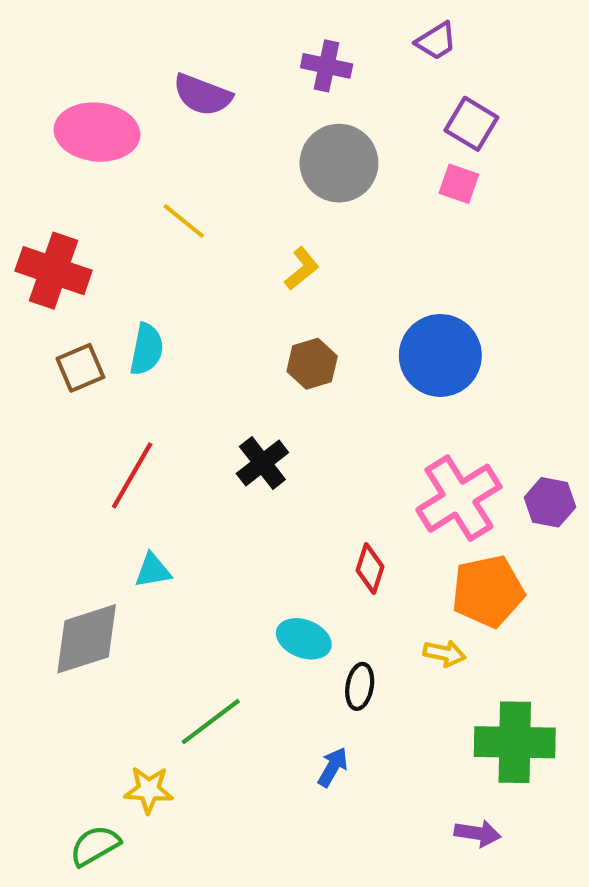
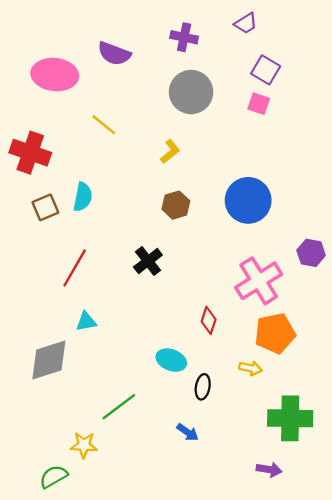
purple hexagon: (550, 502) -> (311, 253), moved
blue arrow: (333, 767) -> (188, 432), turned 95

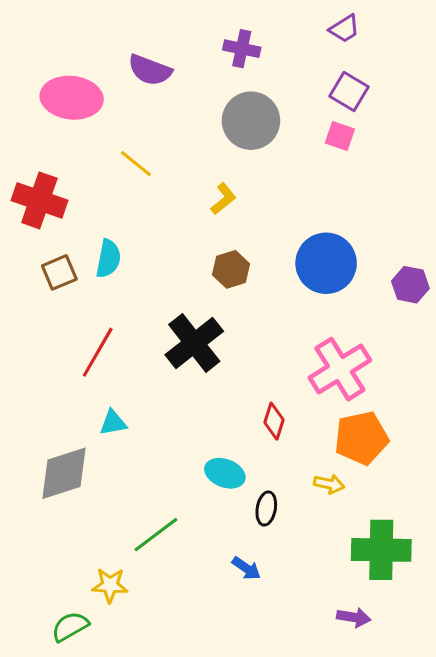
purple trapezoid: (246, 23) -> (344, 29), moved
purple hexagon: (311, 253) -> (410, 285), moved
black cross: (148, 261) -> (194, 343), size x1.5

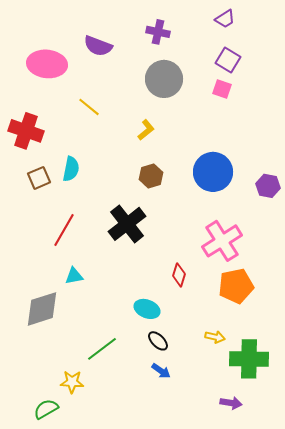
yellow arrow: (329, 484) -> (215, 337), moved
black ellipse: (266, 509) -> (158, 341), moved, turned -55

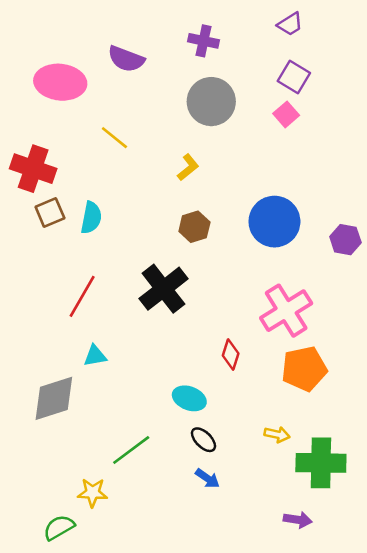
pink square: (222, 89) -> (286, 114), turned 30
brown square: (39, 178) -> (50, 213), moved

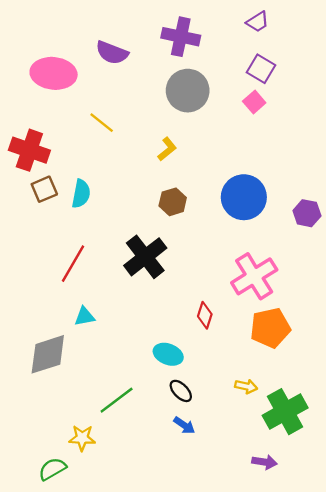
purple cross: (204, 41) -> (181, 37), size x1.4
green cross: (321, 463) -> (285, 412), turned -30

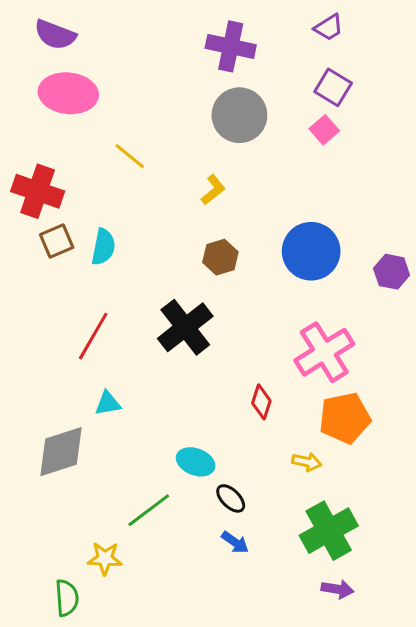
purple semicircle: (112, 53) -> (55, 35), moved
cyan ellipse: (168, 354) -> (196, 462), moved
yellow arrow: (246, 386) -> (307, 462), moved
green cross: (285, 412) -> (329, 531), moved
green semicircle: (52, 469) -> (67, 598), turned 116

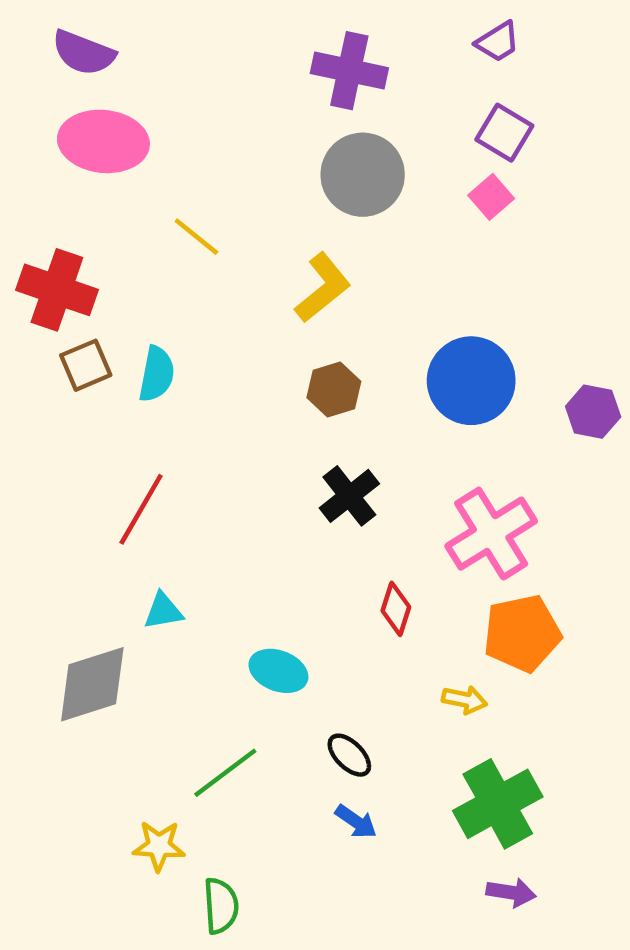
yellow L-shape: (213, 190) -> (323, 288), size x1.5
black cross: (185, 327) -> (349, 496), moved, size x0.7
cyan ellipse: (196, 462) -> (278, 671), moved
green semicircle: (67, 598) -> (221, 906), moved

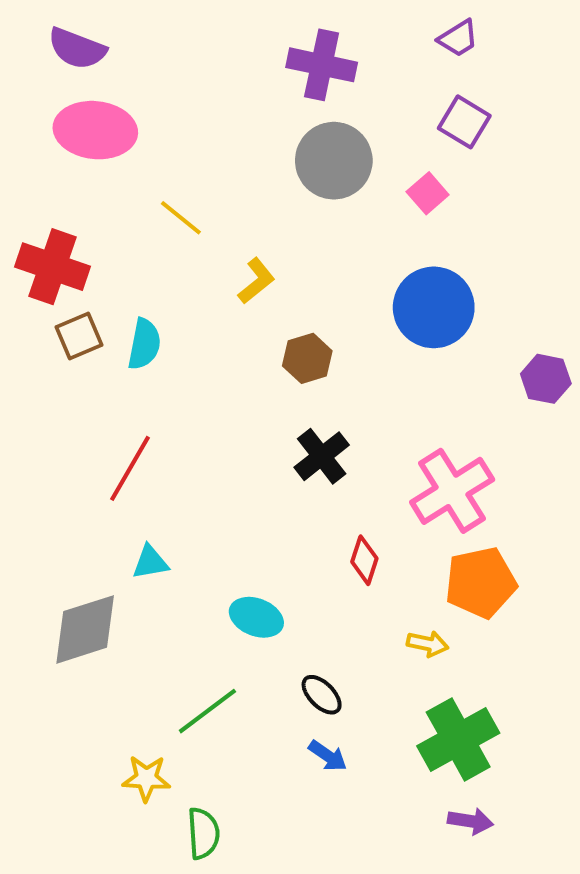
pink square: (491, 197) -> (428, 193), moved
yellow L-shape: (323, 288) -> (256, 281), moved, size x0.7
blue circle: (471, 381) -> (434, 307), moved

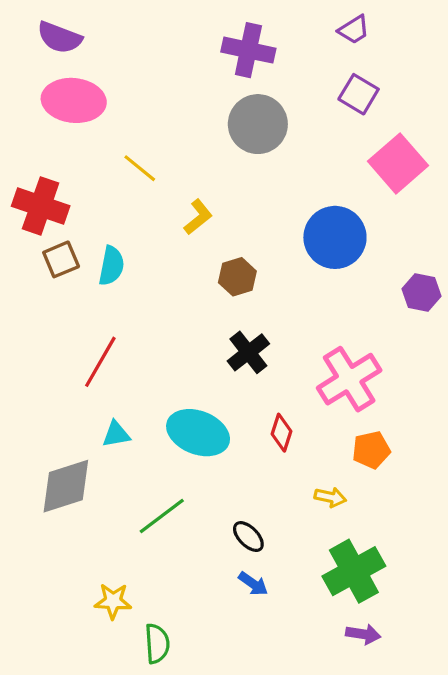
pink square: (428, 193) -> (398, 163), moved, size x1.8
orange pentagon: (481, 583) -> (371, 450), size x0.7
cyan ellipse: (256, 617) -> (198, 433), moved, size x1.5
green line: (207, 711) -> (162, 516), moved

